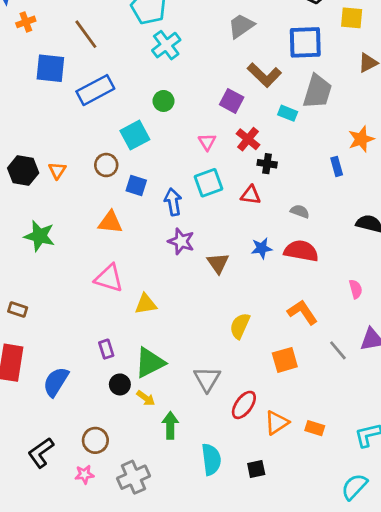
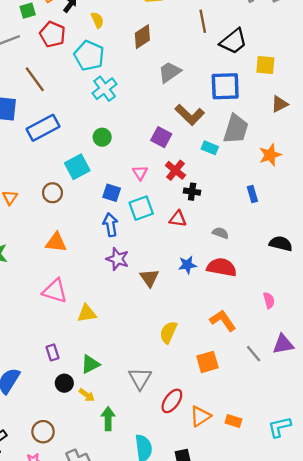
orange star: (361, 139) -> (270, 155), moved
blue square: (136, 185) -> (112, 193), moved
green triangle: (150, 363) -> (90, 364), size x0.7

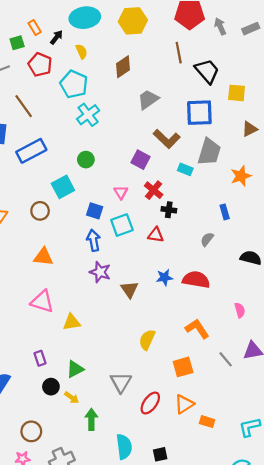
black trapezoid: (233, 41) -> (207, 71), turned -92
gray semicircle: (220, 233) -> (207, 239), moved, turned -72
orange triangle: (200, 416) -> (184, 404), moved

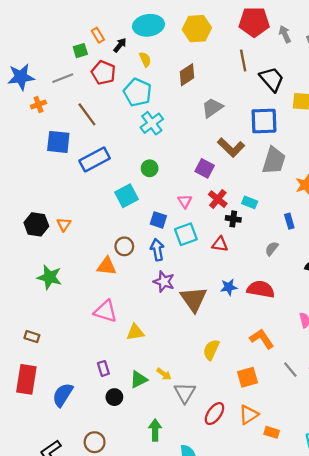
cyan rectangle: (185, 169) -> (250, 202), moved
brown circle: (40, 211) -> (124, 246), moved
brown triangle: (130, 289) -> (194, 299), size x1.5
yellow arrow: (72, 398) -> (164, 374), moved

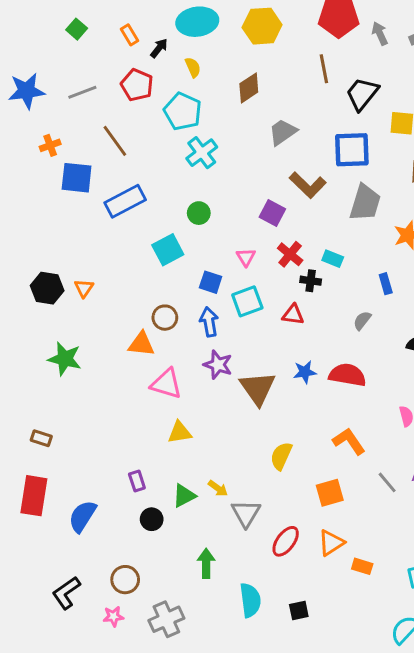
green square: (80, 51) -> (77, 29), moved, turned -32
black trapezoid: (272, 79) -> (362, 94), turned -100
orange cross: (38, 104) -> (50, 145), moved
pink triangle: (106, 311) -> (166, 384), moved

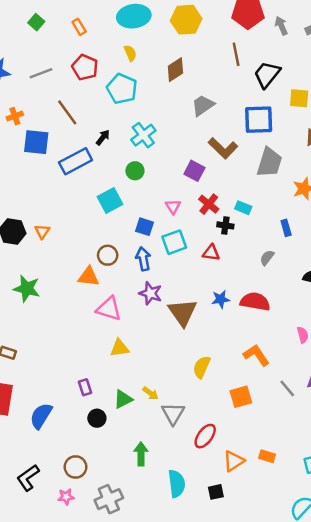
black arrow: (159, 48) -> (103, 137), moved
cyan cross: (202, 153) -> (143, 135), moved
orange triangle: (331, 543) -> (234, 461), moved

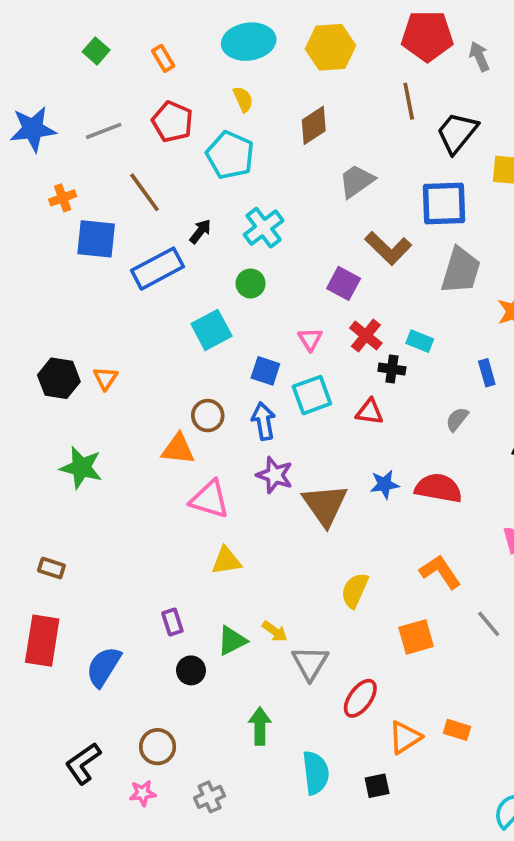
gray cross: (109, 499) -> (210, 797), size x0.7

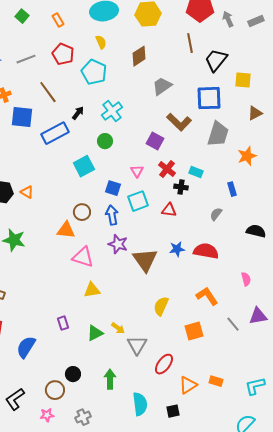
orange triangle: (105, 378) -> (27, 192), turned -32
black circle: (191, 670) -> (73, 374), moved

